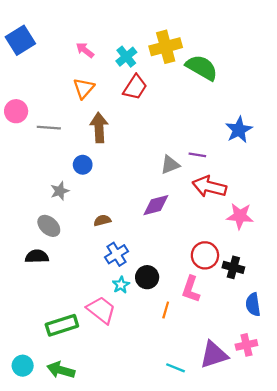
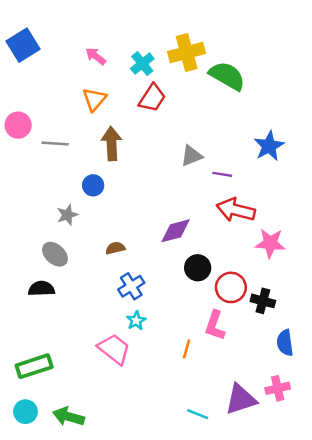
gray triangle: (170, 165) -> (192, 156), moved
black circle: (147, 277) -> (198, 268), moved
green rectangle: (62, 325) -> (34, 366), moved

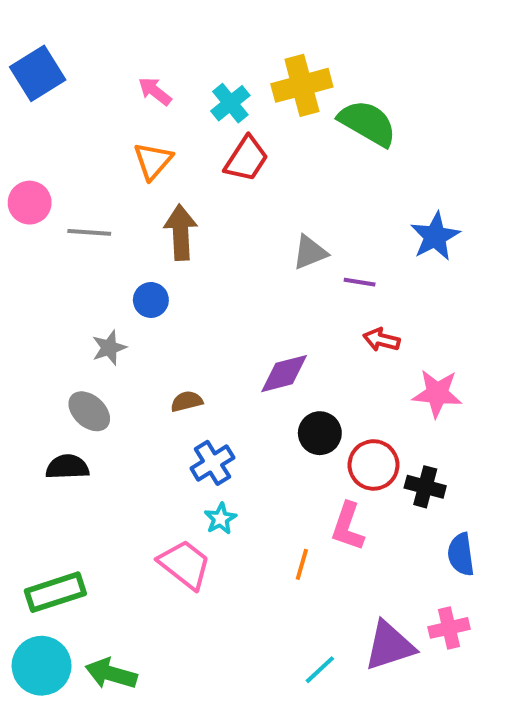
red arrow: (236, 210) -> (381, 340), size x0.6
cyan circle: (25, 412) -> (42, 666), size x1.5
cyan line: (198, 414) -> (320, 670), turned -65

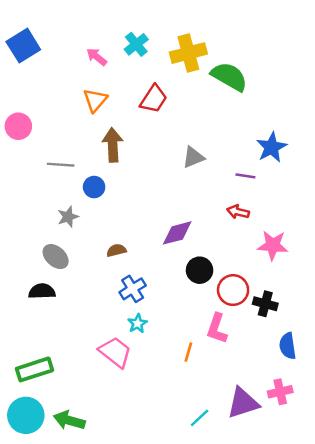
cyan cross: (230, 103) -> (136, 44), moved
gray line: (89, 232) -> (61, 165), moved
purple line: (360, 282) -> (245, 176), moved

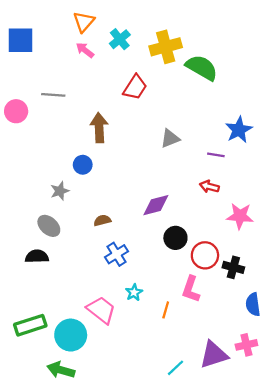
blue square: (23, 46) -> (20, 40), turned 32
orange triangle: (95, 100) -> (84, 22), moved
gray line: (61, 165) -> (53, 95), moved
cyan star: (137, 324) -> (134, 292), moved
cyan circle: (26, 415) -> (71, 335), moved

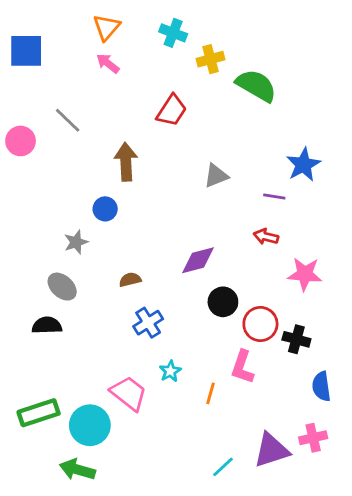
cyan cross: (120, 39) -> (173, 33), moved, turned -30
yellow cross: (166, 47) -> (210, 59), size x0.7
gray line: (53, 95) -> (68, 120), turned 40

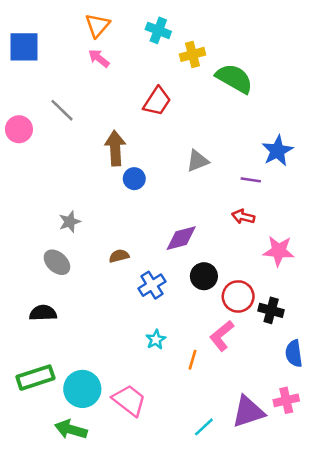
blue circle: (105, 209) -> (134, 179), moved
blue cross: (148, 323) -> (152, 285), moved
black semicircle: (47, 325) -> (43, 313), moved
pink L-shape: (242, 367) -> (222, 336), turned 32
pink trapezoid: (129, 393) -> (129, 400), moved

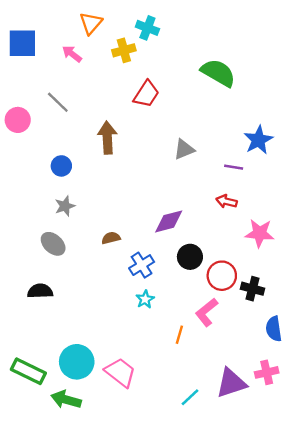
yellow cross: (193, 54) -> (124, 50), moved
pink arrow: (99, 58) -> (72, 54), moved
blue circle: (134, 179) -> (61, 166), moved
cyan star: (156, 340) -> (145, 299), moved
green rectangle: (35, 378) -> (28, 371), moved, turned 44

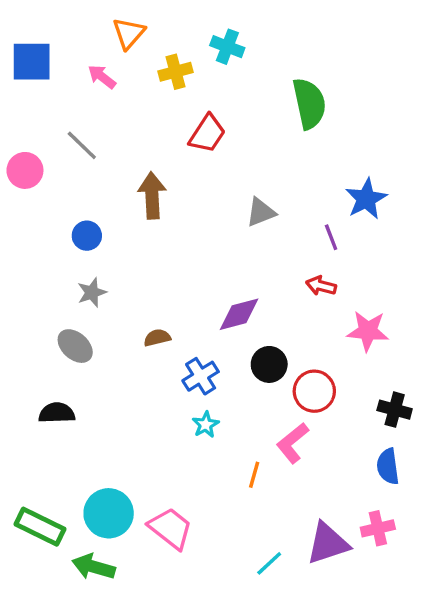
cyan cross: (147, 28) -> (227, 47), moved
green semicircle: (218, 73) -> (309, 104), turned 48
purple line: (234, 167) -> (331, 237), turned 60
black cross: (252, 289) -> (395, 410), moved

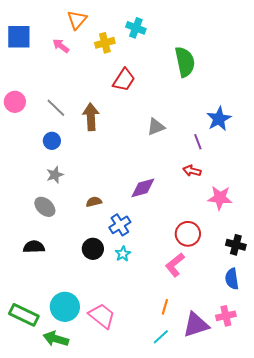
gray line: (82, 145) -> (56, 108), moved
black circle: (269, 364) -> (93, 249), moved
orange line: (254, 475) -> (165, 307), moved

